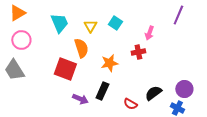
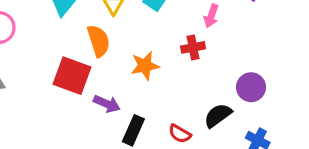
purple circle: (184, 89) -> (251, 87), moved
black rectangle: (102, 91) -> (133, 130), moved
purple arrow: (80, 99) -> (107, 104), moved

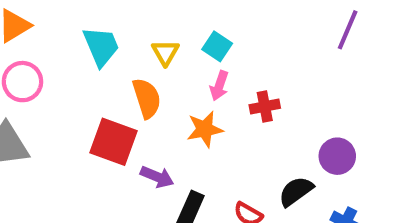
pink arrow: (211, 16) -> (219, 86), moved

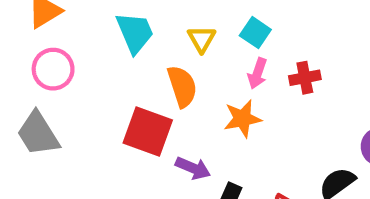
red cross: (265, 106) -> (305, 78), moved

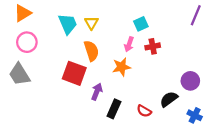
cyan square: (255, 33) -> (141, 24), moved, turned 32
yellow triangle: (202, 39) -> (91, 23), moved
purple arrow: (193, 168) -> (97, 92), turned -91

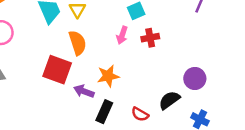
orange star: (122, 67) -> (108, 76), moved
purple arrow: (97, 92) -> (84, 91), turned -91

